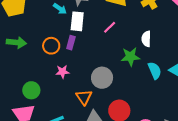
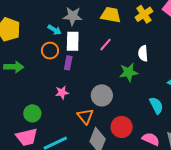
orange circle: (51, 46) -> (50, 51), moved
cyan semicircle: (155, 70) -> (156, 105), moved

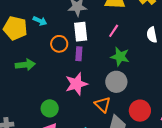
cyan arrow: (55, 30) -> (40, 21), moved
green star: (129, 72) -> (120, 57), moved, turned 30
pink star: (62, 93) -> (76, 84), size x1.6

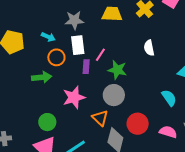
cyan arrow: (40, 21) -> (48, 37), moved
pink line: (114, 31) -> (100, 55), moved
purple rectangle: (79, 54) -> (86, 67), moved
green arrow: (25, 65) -> (42, 77), moved

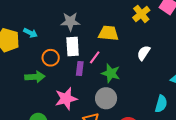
yellow trapezoid: (112, 14) -> (108, 33), moved
cyan arrow: (48, 37) -> (30, 33), moved
white semicircle: (149, 48) -> (144, 53), turned 42
cyan semicircle: (169, 98) -> (161, 104), turned 48

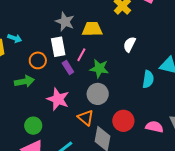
gray star: (70, 22) -> (65, 22), moved, turned 30
purple rectangle: (80, 68) -> (68, 68), turned -32
pink star: (66, 99) -> (58, 99), turned -30
cyan semicircle: (161, 104) -> (148, 79), moved

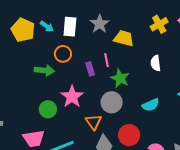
white semicircle: (129, 44) -> (156, 63), turned -49
white rectangle: (58, 47) -> (70, 27), moved
pink line: (81, 55) -> (107, 60), turned -56
cyan semicircle: (148, 79) -> (151, 105), moved, turned 42
green circle: (33, 126) -> (48, 109), moved

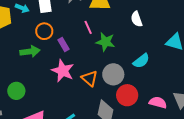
purple rectangle: (90, 69) -> (63, 45), moved
gray circle: (112, 102) -> (113, 74), moved
green circle: (48, 109) -> (16, 91), moved
orange triangle: (94, 122) -> (90, 78), moved

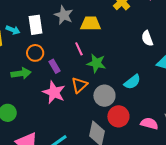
white semicircle: (137, 19) -> (147, 38), moved
orange triangle: (90, 78) -> (79, 85), moved, turned 36

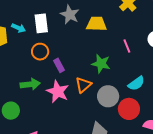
pink line: (79, 49) -> (127, 46), moved
green arrow: (21, 73) -> (30, 84), moved
red circle: (118, 116) -> (129, 109), moved

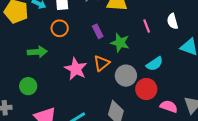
purple rectangle: (59, 65) -> (98, 31), moved
green arrow: (30, 84) -> (37, 52), moved

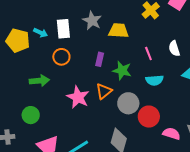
purple rectangle: (98, 31) -> (100, 59), turned 40
cyan semicircle: (155, 64) -> (154, 80), moved, turned 30

